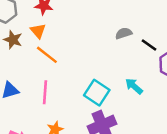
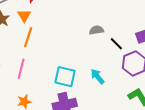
orange line: (47, 55) -> (28, 37), turned 60
cyan square: (97, 93) -> (65, 77), turned -30

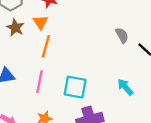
gray semicircle: (96, 30) -> (122, 35), turned 72
cyan square: (65, 77) -> (75, 87), moved

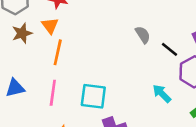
brown star: (15, 28) -> (22, 33), turned 30
cyan arrow: (125, 87) -> (162, 94), moved

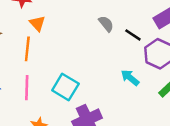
orange triangle: (50, 26) -> (37, 23), moved
cyan square: (93, 96) -> (65, 87), turned 30

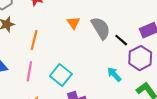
orange triangle: (37, 23) -> (74, 23), moved
gray semicircle: (106, 24) -> (101, 28), size x1.6

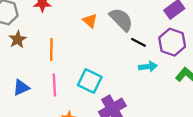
black line: (121, 40) -> (139, 42), moved
cyan arrow: (114, 74) -> (148, 67), turned 140

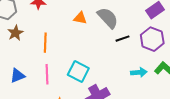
orange triangle: (90, 21) -> (80, 18), turned -32
black line: (139, 42) -> (123, 39), turned -48
cyan arrow: (148, 67) -> (139, 72), moved

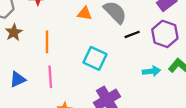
cyan square: (78, 71) -> (95, 58), moved

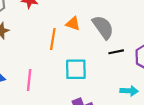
orange line: (47, 42) -> (53, 39), moved
cyan square: (95, 58) -> (76, 69), turned -35

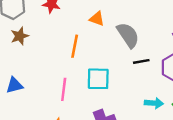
orange triangle: (73, 24) -> (97, 19), moved
pink line: (29, 80) -> (64, 89), moved

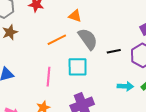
gray semicircle: (128, 35) -> (88, 39), moved
orange line: (75, 46) -> (57, 40), turned 54

